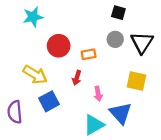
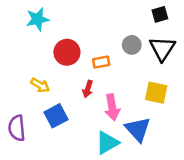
black square: (118, 13) -> (160, 14), moved, turned -32
yellow arrow: (35, 75) -> (40, 85), size x0.7
pink arrow: (98, 94) -> (112, 107), size x1.5

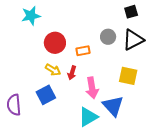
black triangle: (162, 49) -> (133, 40), turned 30
yellow arrow: (40, 85) -> (53, 70), moved

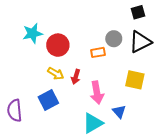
cyan star: (31, 16) -> (33, 33), moved
orange rectangle: (83, 51) -> (98, 52), moved
blue triangle: (113, 106) -> (119, 112), size x0.6

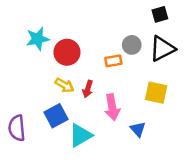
cyan triangle: (93, 123) -> (80, 135), moved

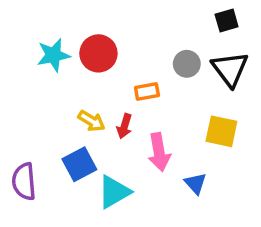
black triangle: (162, 49) -> (230, 69), turned -40
red circle: (67, 52) -> (98, 53), moved
orange rectangle: (113, 61) -> (147, 92), moved

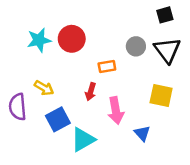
yellow arrow: (92, 121) -> (44, 88), moved
purple semicircle: (24, 182) -> (18, 107), moved

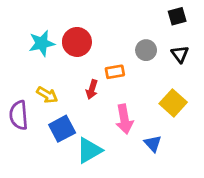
black triangle: (167, 50) -> (180, 54), size x0.6
red arrow: (91, 92) -> (92, 89), moved
yellow square: (161, 95) -> (173, 103), turned 30

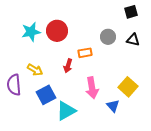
black triangle: (180, 54) -> (133, 40), turned -40
yellow square: (173, 103) -> (128, 87), moved

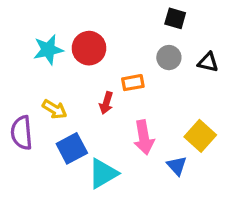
black square: (131, 12) -> (175, 18), moved, turned 32

